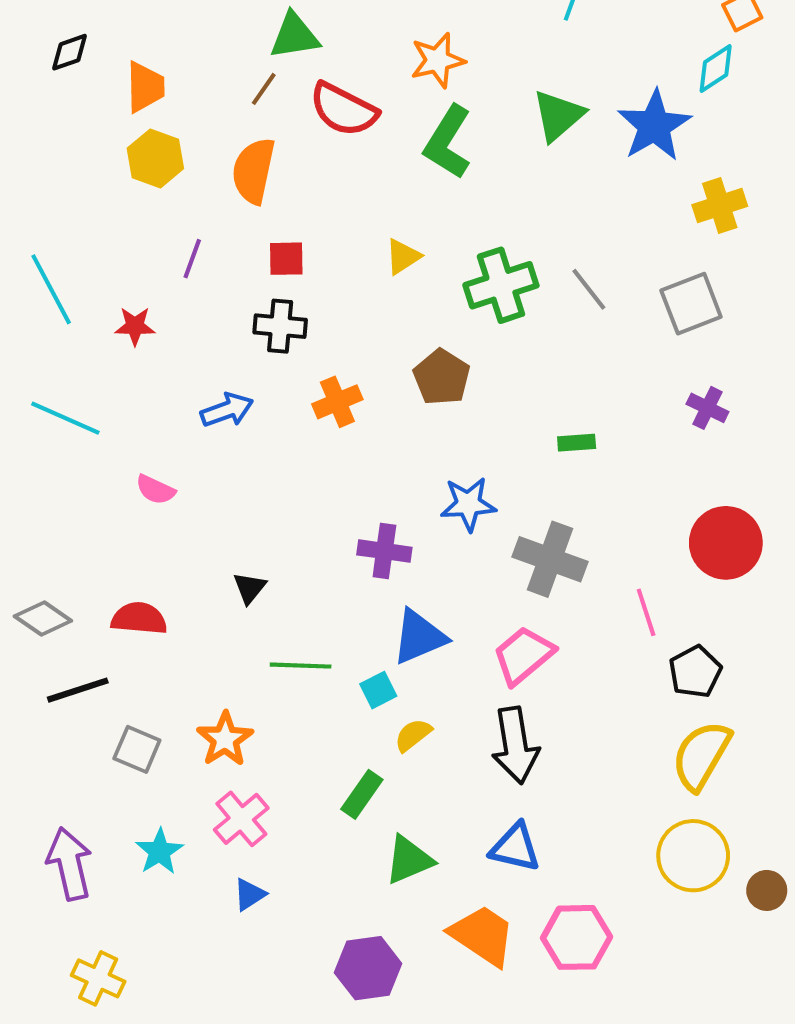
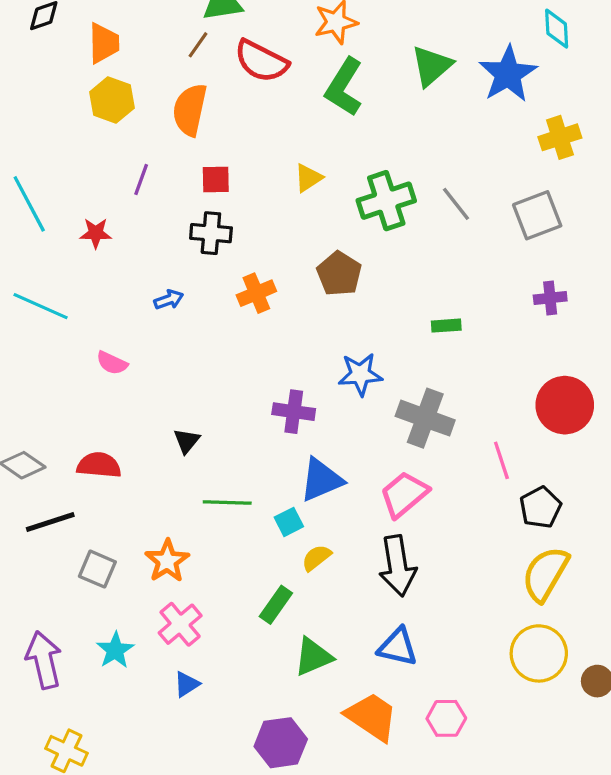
cyan diamond: (716, 69) -> (557, 29), turned -60
purple cross: (707, 408) -> (550, 298), turned -32
blue arrow: (227, 410) -> (169, 300), size x0.7
pink hexagon: (577, 937) -> (446, 718), size x0.7

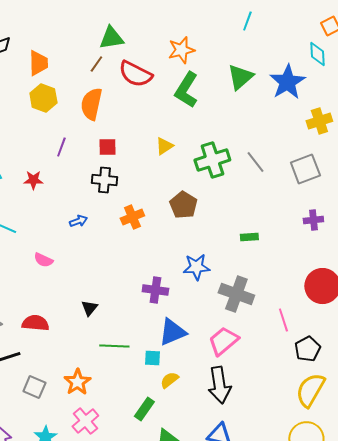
cyan square: (289, 522) -> (152, 358), turned 30

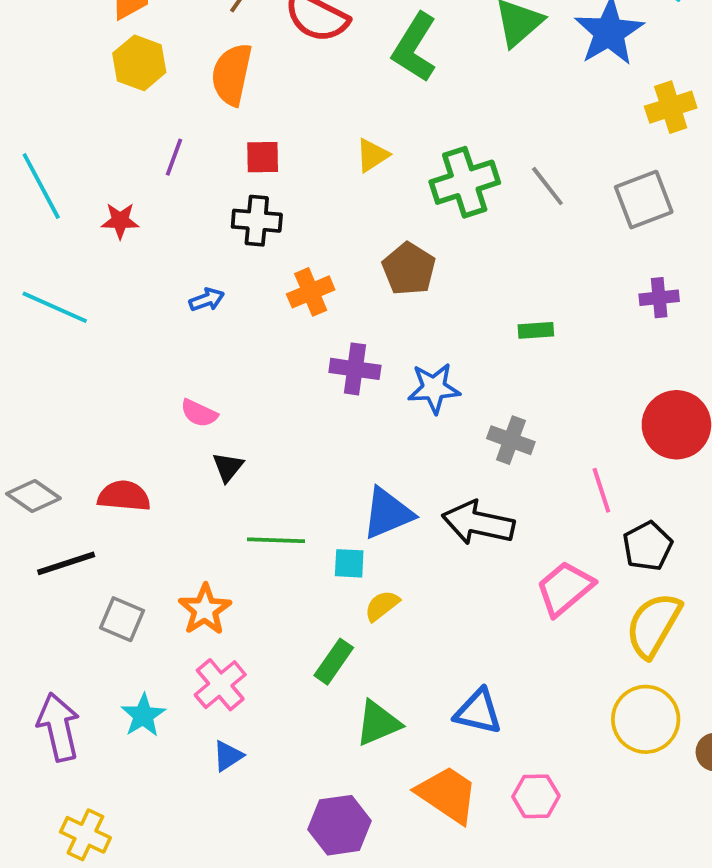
pink semicircle: (43, 260) -> (199, 413), moved
purple cross: (155, 290) -> (355, 369), moved
gray cross: (236, 294) -> (511, 440), size x0.7
pink trapezoid: (223, 341) -> (565, 588), moved
black arrow: (219, 385) -> (478, 523), moved, turned 111

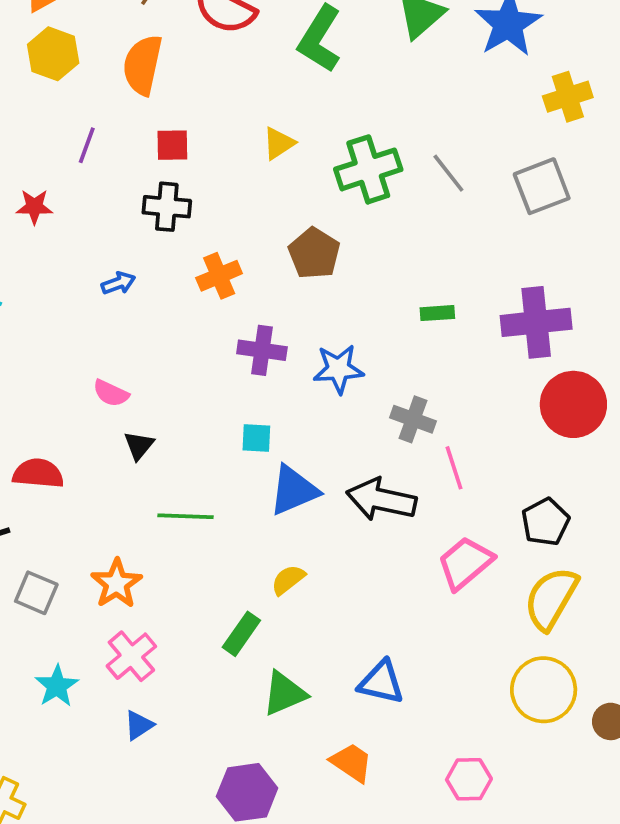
purple cross: (659, 298) -> (536, 322), moved, size x1.8
pink line: (601, 490) -> (454, 468), moved
cyan square: (349, 563) -> (256, 438), moved
orange trapezoid: (447, 794) -> (351, 762), size x0.7
pink hexagon: (536, 796) -> (469, 779), moved

